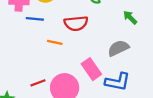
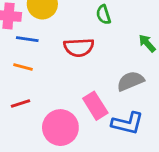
orange line: (55, 42) -> (23, 67), moved
red line: (38, 83) -> (21, 104), moved

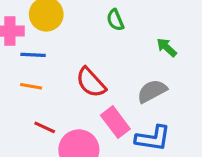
red semicircle: (79, 47) -> (91, 82), moved, turned 56
red line: (21, 104) -> (45, 127), moved, turned 48

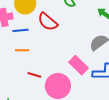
red semicircle: (91, 82) -> (48, 22), moved

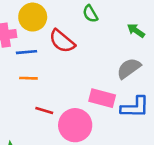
pink rectangle: (78, 65) -> (102, 98), turned -30

